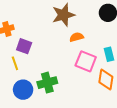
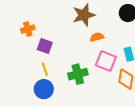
yellow line: (15, 63) -> (45, 69), moved
green cross: (47, 83) -> (78, 74), moved

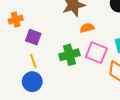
green cross: (78, 74) -> (69, 55), moved

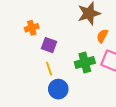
orange semicircle: (87, 28) -> (102, 36), turned -48
blue circle: (32, 82) -> (58, 89), moved

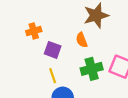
orange semicircle: (102, 36) -> (82, 40), moved, turned -48

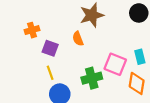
green cross: (92, 69) -> (92, 78), moved

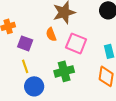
pink square: (115, 64) -> (76, 43), moved

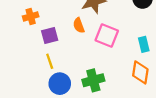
purple square: (25, 43) -> (50, 35), turned -35
green cross: (64, 71) -> (93, 80), moved

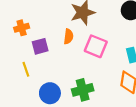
orange semicircle: (79, 25) -> (68, 36), turned -152
yellow line: (50, 61) -> (26, 69), moved

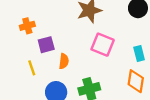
orange semicircle: (68, 36) -> (64, 61), moved

